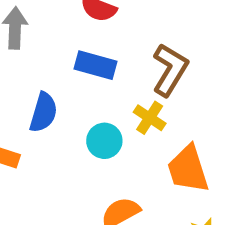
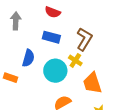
cyan circle: (104, 141) -> (55, 71), size x1.5

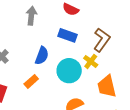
orange rectangle: (11, 78) -> (31, 81), moved, turned -64

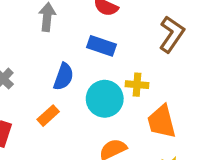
brown L-shape: (102, 40) -> (172, 34), moved
yellow cross: (91, 61) -> (137, 85), turned -32

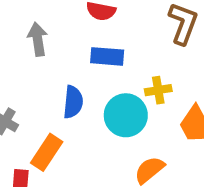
orange rectangle: (48, 116) -> (47, 152), moved, size x1.4

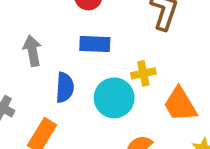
gray arrow: (38, 39) -> (32, 51), moved

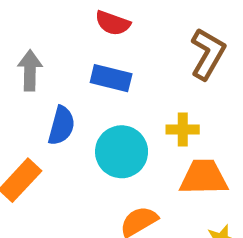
yellow cross: (143, 73) -> (183, 129), moved
orange trapezoid: (180, 104) -> (204, 177), turned 108

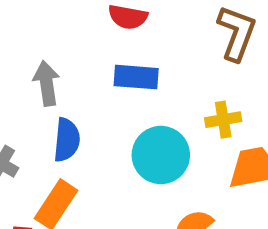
blue semicircle: (61, 126) -> (67, 140), moved

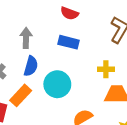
cyan circle: (161, 155) -> (57, 84), moved

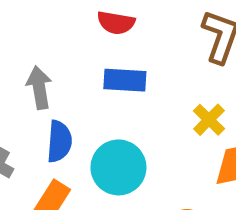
yellow cross: (106, 69) -> (209, 120), turned -35

